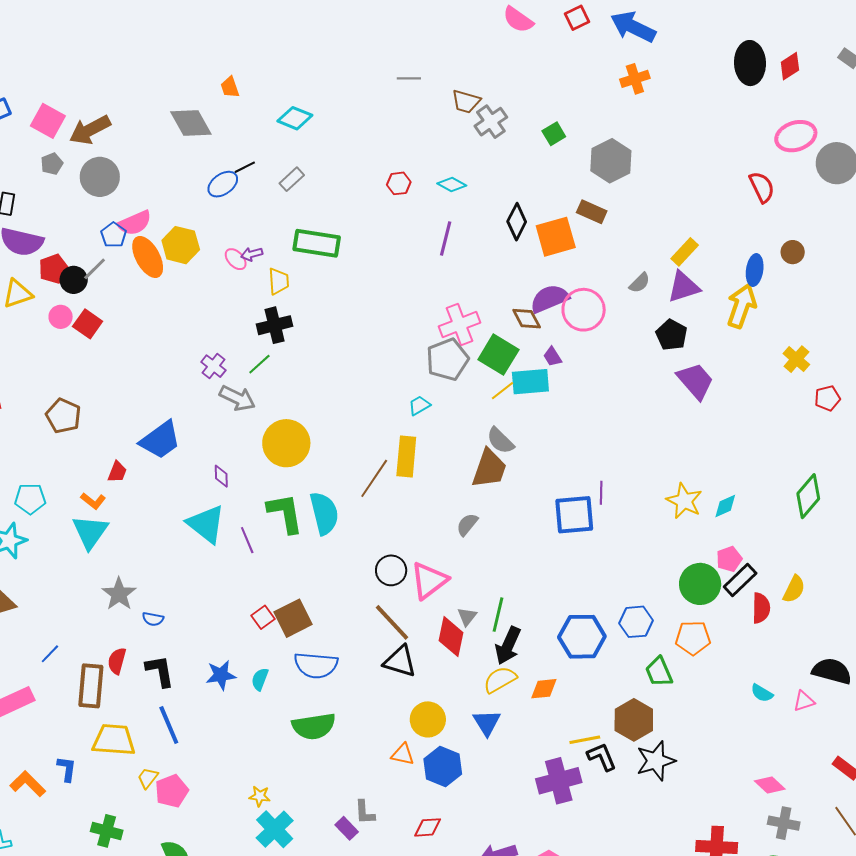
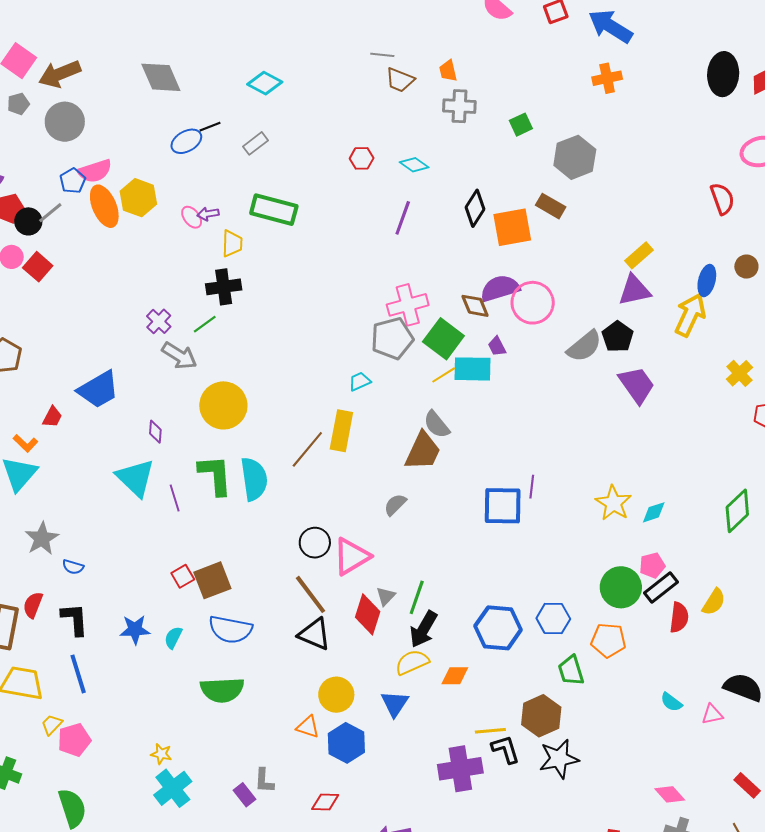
orange trapezoid: (230, 87) -> (448, 71), moved
brown trapezoid: (466, 102) -> (400, 80), moved
gray cross: (491, 122) -> (459, 106), turned 32
gray semicircle: (640, 283) -> (584, 346), moved, size x1.6

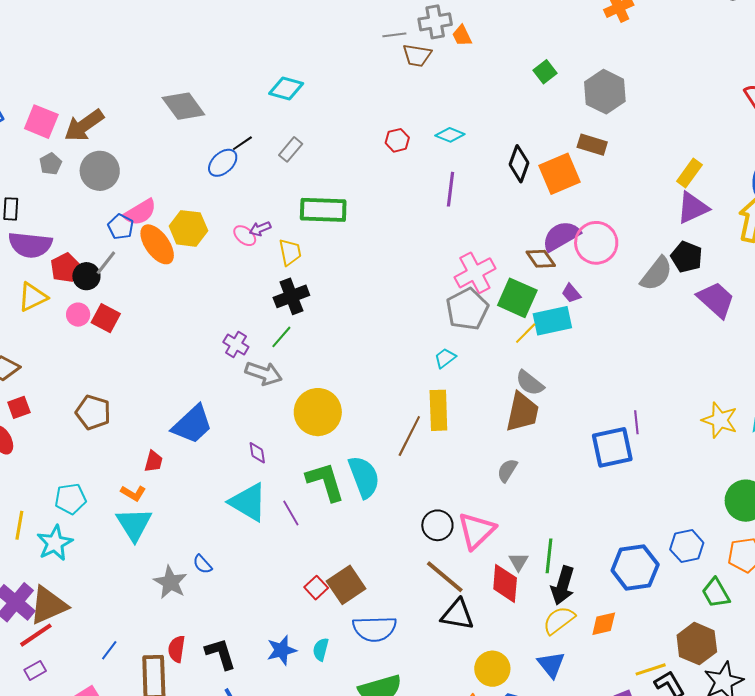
gray cross: (459, 106) -> (435, 22), moved
blue semicircle: (73, 567) -> (202, 564), moved, turned 45

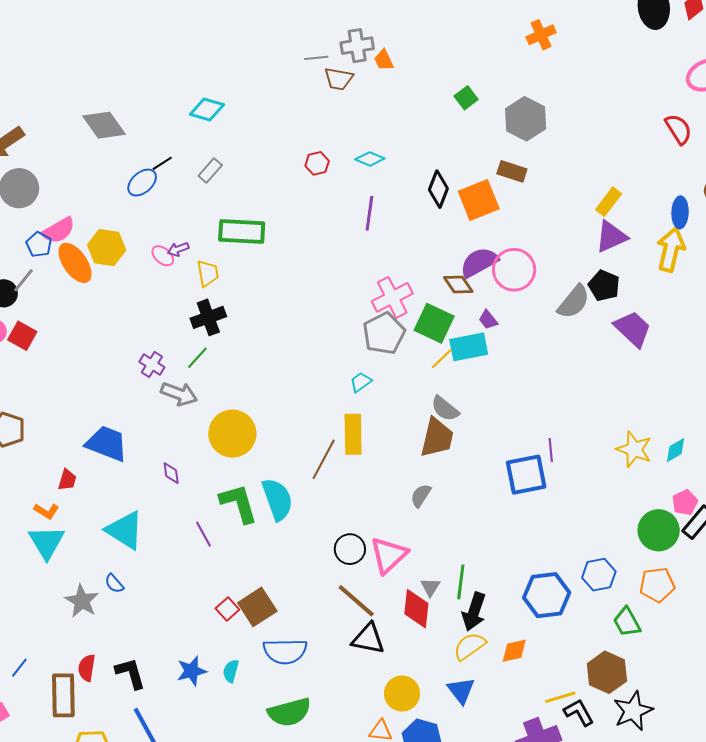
blue trapezoid: (192, 424) -> (107, 444), turned -117
cyan triangle: (248, 502) -> (125, 530), moved

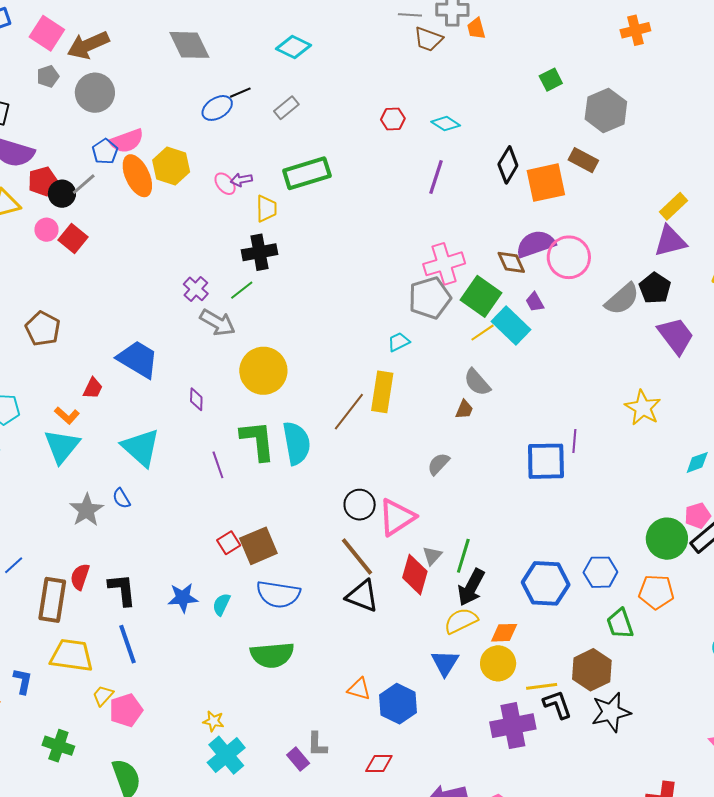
green rectangle: (242, 232) -> (307, 173), turned -30
cyan rectangle: (469, 347) -> (511, 325), turned 45
brown trapezoid: (437, 438) -> (464, 409), size x0.5
yellow star: (634, 449) -> (643, 408), moved
yellow circle: (402, 694) -> (498, 663), moved

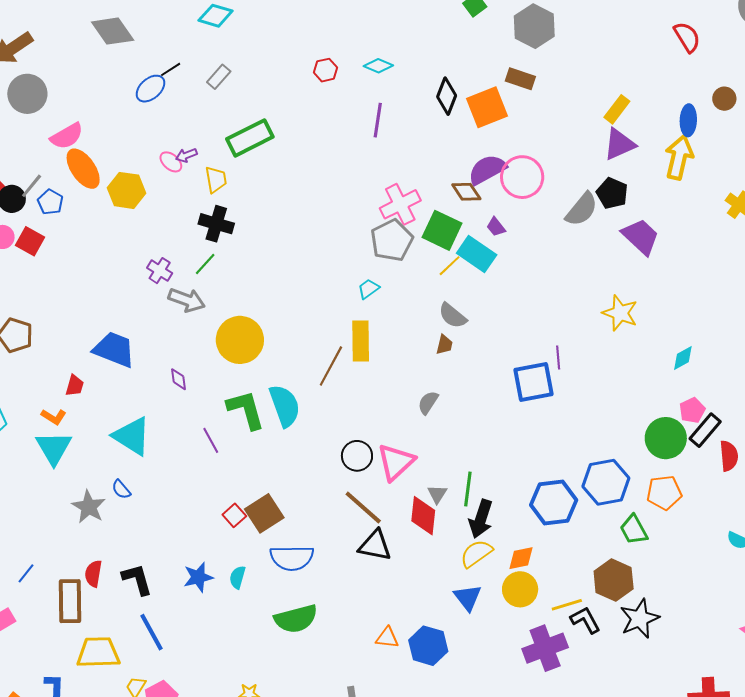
blue pentagon: (105, 151) -> (50, 202), moved
yellow hexagon: (171, 166) -> (126, 190), moved
black cross: (259, 252) -> (216, 224), turned 36
blue hexagon: (600, 572) -> (606, 482), size x1.4

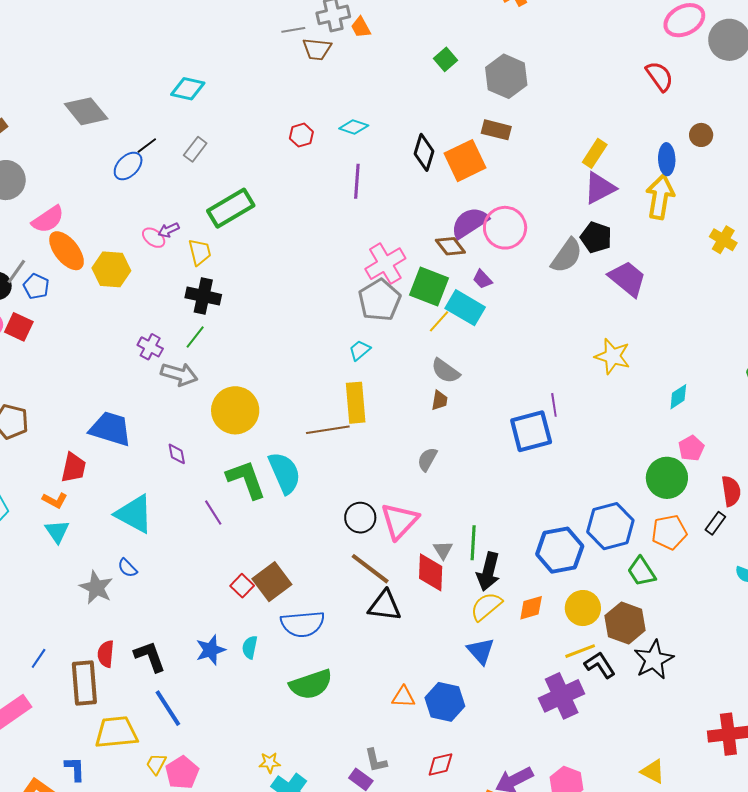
brown line: (331, 366) -> (328, 430), turned 57
red trapezoid: (75, 386) -> (74, 468), size x1.4
black rectangle: (705, 430) -> (715, 523), moved, size x0.7
cyan triangle: (54, 448) -> (57, 531), size x0.7
yellow circle: (520, 589) -> (583, 608), moved

